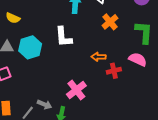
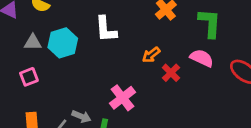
orange arrow: (99, 57) -> (151, 55), turned -40
red cross: (114, 71) -> (171, 73), turned -32

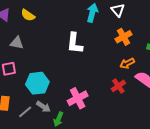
cyan hexagon: (63, 43) -> (37, 83), moved
orange arrow: (151, 55) -> (127, 63), moved

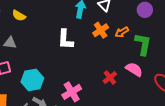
orange cross: (124, 37) -> (101, 30), moved
orange arrow: (127, 63) -> (122, 32), moved

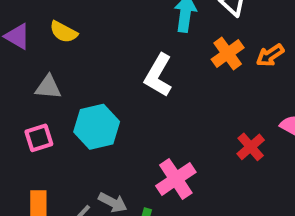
white L-shape: (65, 39) -> (158, 75), turned 30
cyan hexagon: (32, 80) -> (97, 127), moved

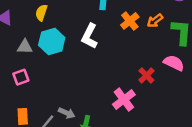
yellow semicircle: (63, 32) -> (41, 13), moved, turned 84
cyan hexagon: (97, 127) -> (52, 41), moved
pink cross: (176, 179) -> (124, 100), moved

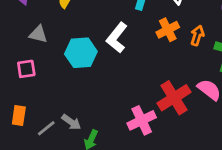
orange arrow: (155, 21) -> (197, 35), turned 133
cyan hexagon: (52, 41) -> (81, 53), moved
red cross: (146, 75) -> (174, 98), size x1.6

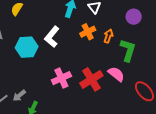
pink cross: (142, 120) -> (61, 78), moved
gray arrow: (71, 122) -> (19, 96), turned 104

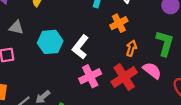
orange arrow: (108, 36) -> (131, 48), moved
white L-shape: (52, 37) -> (80, 47), moved

